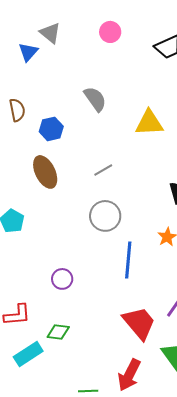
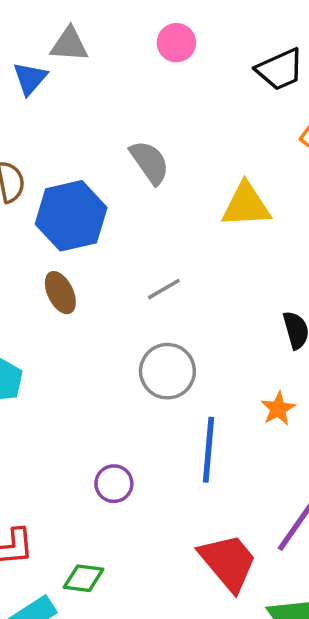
gray triangle: (50, 33) -> (69, 44), turned -35
blue hexagon: (51, 129) -> (71, 216), size x1.6
brown ellipse: (45, 172) -> (60, 293), size x0.7
purple circle: (62, 279) -> (114, 484), moved

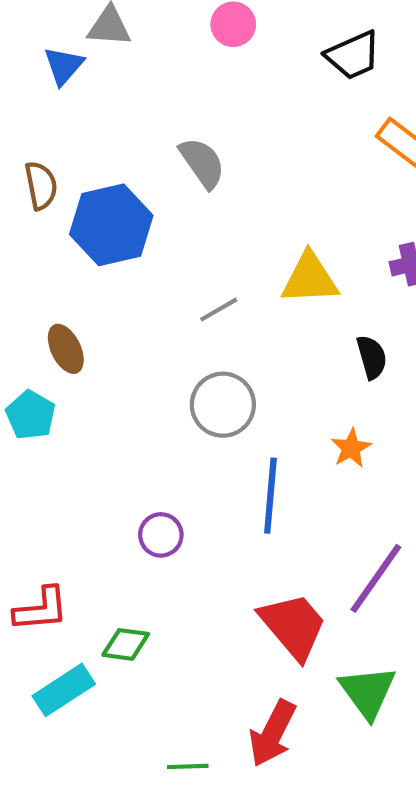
yellow triangle: (246, 205) -> (310, 279), moved
brown ellipse: (60, 293) -> (66, 349), moved

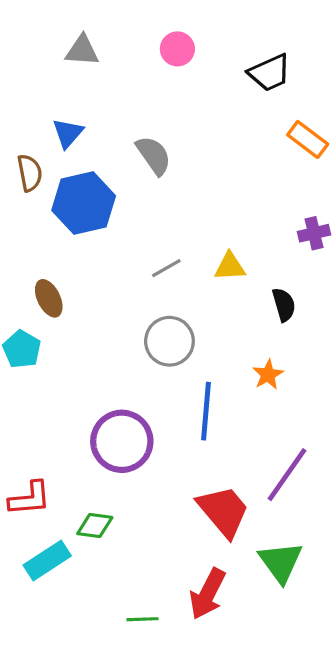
blue triangle: (64, 66) -> (68, 133), moved
yellow triangle: (310, 279) -> (230, 267), moved, size x0.7
purple circle: (161, 535) -> (122, 441), size x1.8

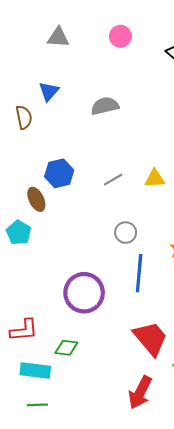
gray semicircle: (154, 155) -> (105, 106), turned -68
blue hexagon: (84, 203) -> (59, 173), moved, size x0.7
gray circle: (169, 341) -> (126, 233), moved, size x0.7
cyan rectangle: (47, 560) -> (35, 371), turned 40
green line: (142, 619) -> (37, 405), moved

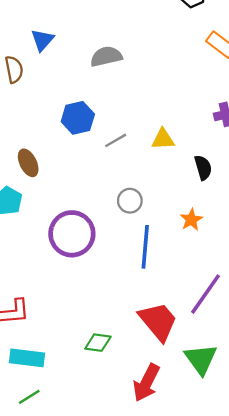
blue hexagon: (59, 173) -> (78, 118), moved
purple circle: (84, 293) -> (72, 234), moved
green diamond: (66, 348) -> (98, 343), moved
green line: (37, 405) -> (29, 397), turned -30

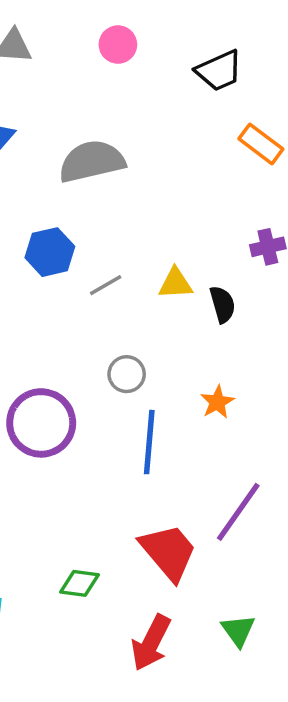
gray semicircle: (106, 56) -> (92, 161), size x1.4
black semicircle: (203, 168) -> (223, 304), moved
green triangle: (201, 359) -> (238, 630), moved, size x0.7

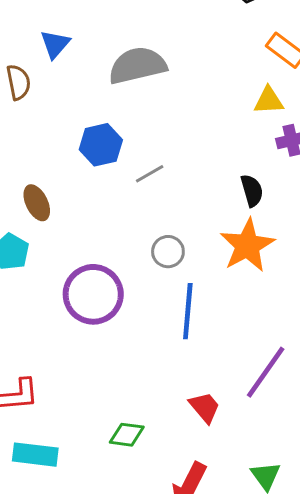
yellow triangle: (175, 283) -> (269, 101), moved
orange star: (217, 402) -> (247, 245), moved, size x1.8
red trapezoid: (168, 552) -> (205, 407), size x0.6

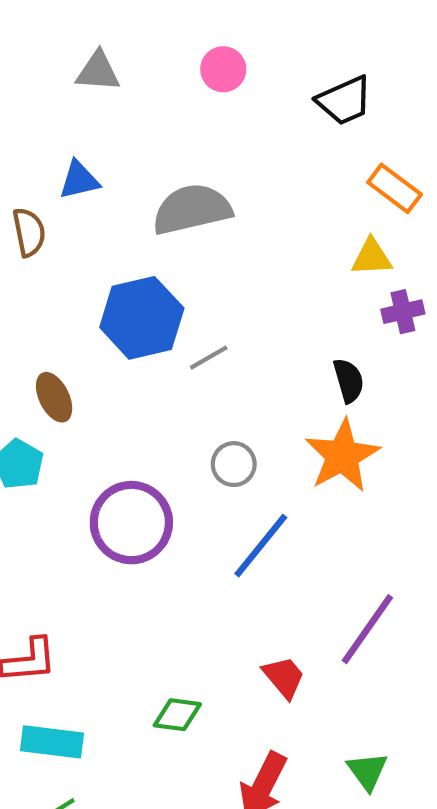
blue triangle: (55, 44) -> (79, 180), turned 36
blue hexagon: (101, 145) -> (142, 318), size x1.4
blue line: (188, 311) -> (261, 546), turned 34

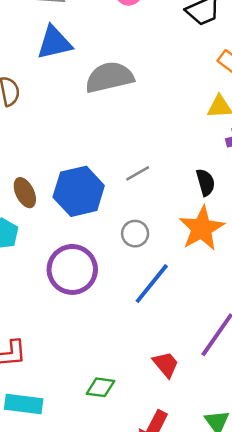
blue triangle: (79, 180) -> (54, 43), moved, size x1.4
blue hexagon: (142, 318) -> (79, 191), moved
gray line: (209, 358) -> (138, 173), moved

